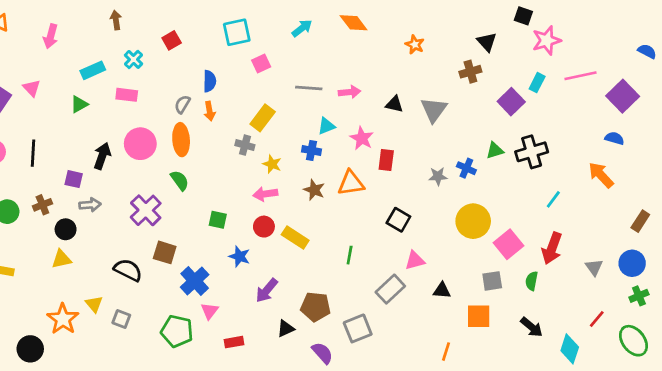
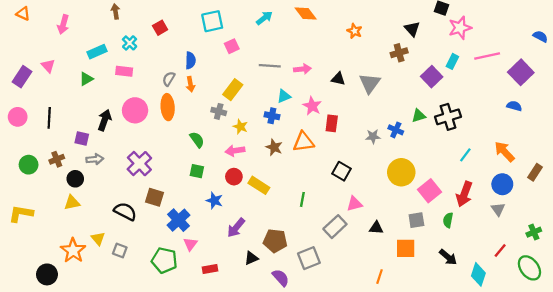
orange arrow: (601, 175) -> (504, 152), moved
green semicircle: (180, 180) -> (197, 140), moved
blue circle: (632, 263) -> (502, 184), moved

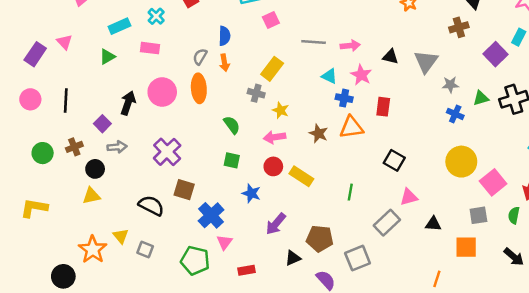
cyan triangle: (284, 96) -> (329, 76), turned 48
pink star: (312, 106) -> (361, 75), moved
blue cross: (272, 116) -> (344, 98), moved
gray star: (373, 136) -> (450, 85), moved
purple square: (82, 139) -> (102, 124), turned 32

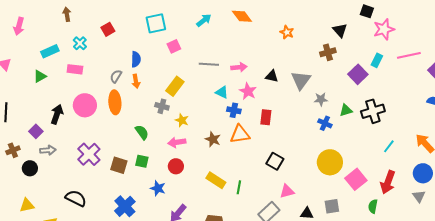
yellow rectangle: (301, 176) -> (216, 180), moved
brown square: (184, 190) -> (119, 165), moved
yellow triangle: (91, 196) -> (27, 205), moved
gray square: (478, 215) -> (332, 206), moved

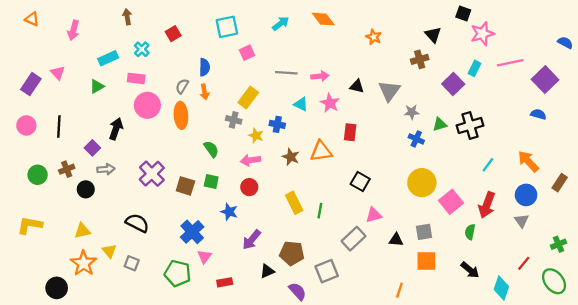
pink circle: (85, 105) -> (147, 105), moved
blue cross: (234, 110) -> (277, 124), moved
yellow rectangle: (216, 180) -> (294, 203), turned 30

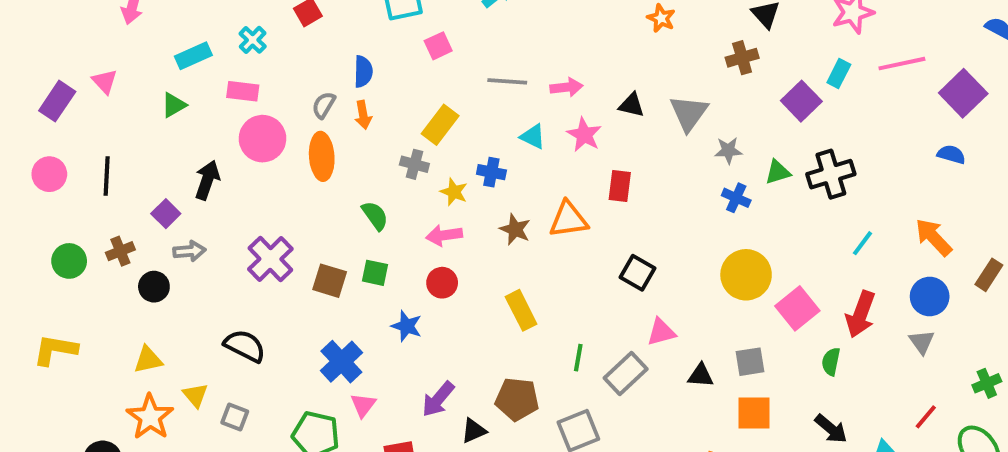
green line: (320, 211) -> (578, 358), moved
purple arrow: (252, 240) -> (438, 399), moved

